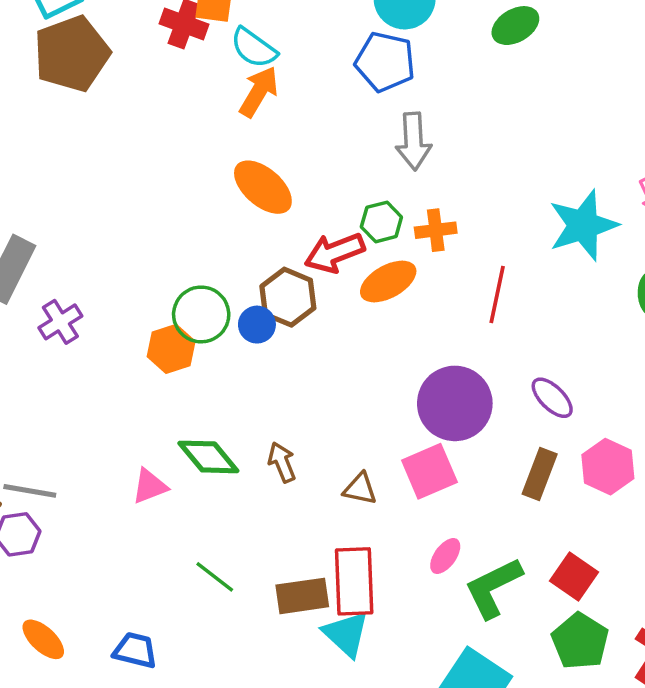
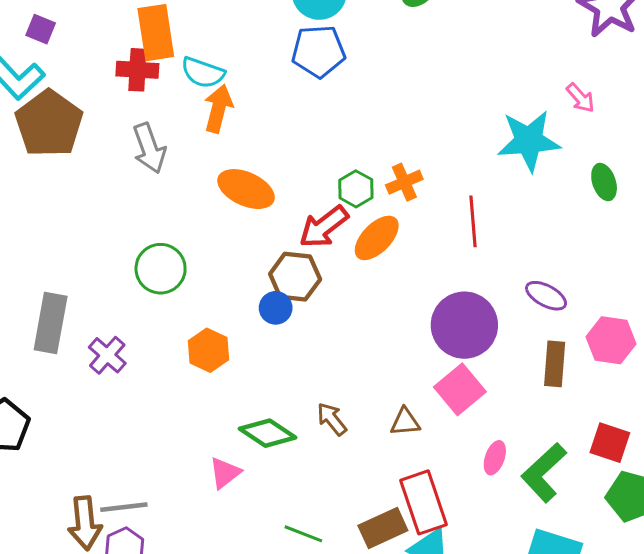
gray arrow: (414, 141) -> (149, 148), moved
cyan star: (583, 225) -> (529, 141), turned 30
green circle: (201, 314) -> (161, 269), moved

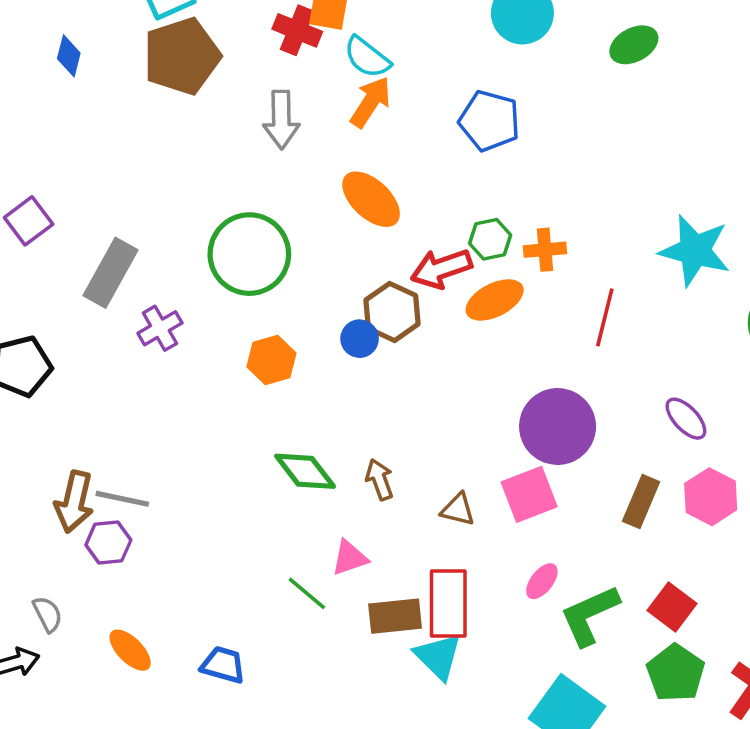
blue pentagon: (318, 51) -> (489, 121), moved
green circle: (161, 269) -> (249, 254), size x1.4
purple ellipse: (546, 296) -> (686, 419), moved
pink triangle: (225, 473) -> (350, 558), moved

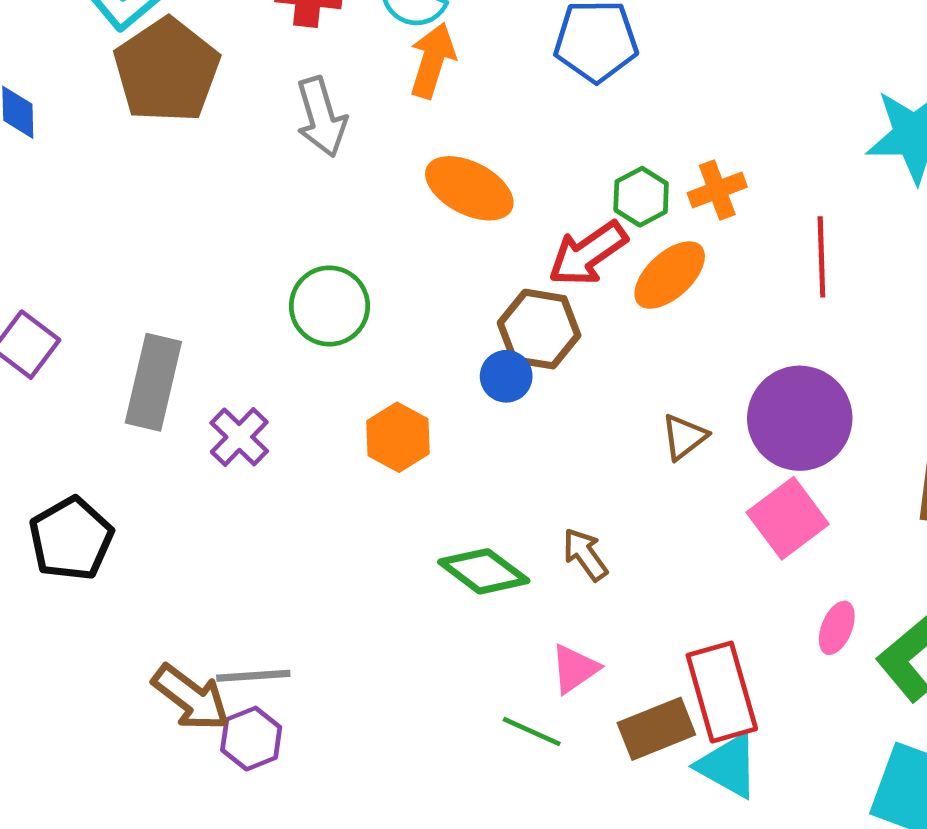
green circle: (249, 254) -> (329, 306), size x0.7
brown arrow: (74, 502) -> (191, 698), turned -50
brown triangle: (458, 510) -> (684, 437), moved, turned -36

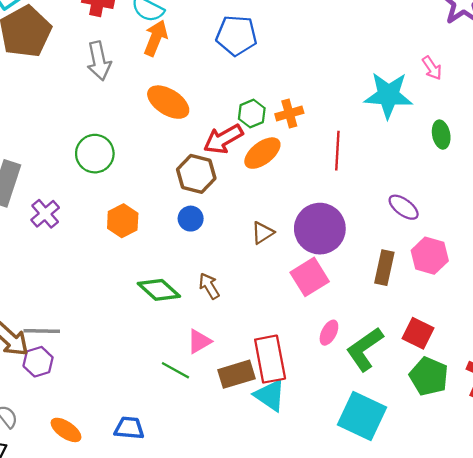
blue circle: (506, 376) -> (191, 219), moved

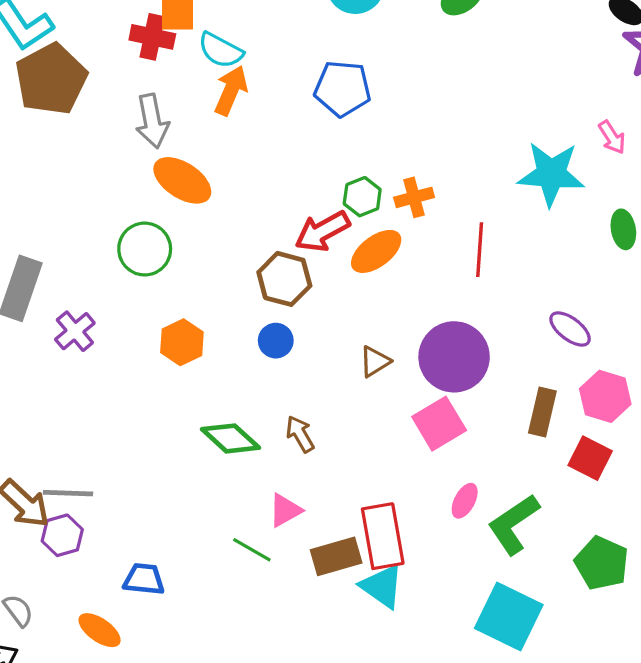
orange ellipse: (168, 102) -> (182, 180), moved
red square: (418, 333) -> (590, 458), moved
blue trapezoid: (129, 428) -> (144, 579), moved

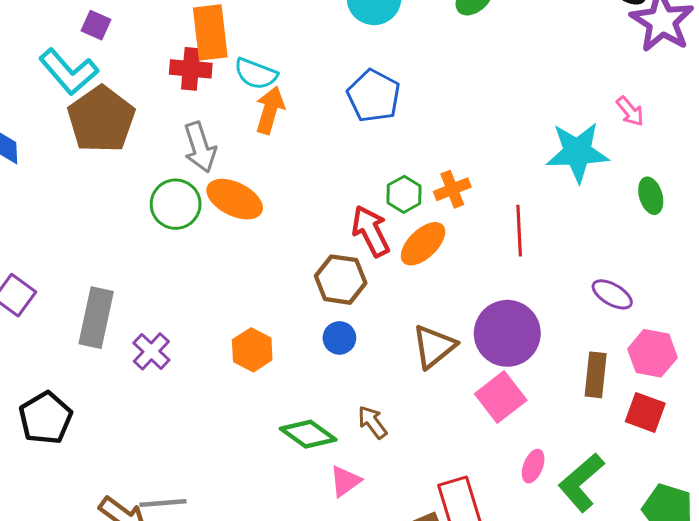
blue pentagon: (343, 89) -> (374, 96), turned 30
red arrow: (322, 231) -> (371, 231), turned 99
green circle: (145, 249) -> (176, 204), moved
brown triangle: (375, 362) -> (434, 346), size x1.5
pink triangle: (285, 510) -> (345, 481), moved

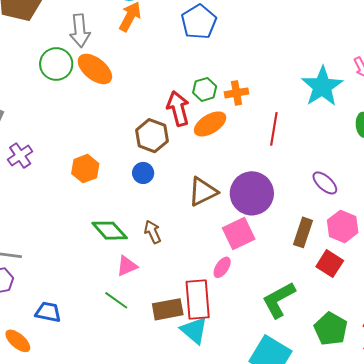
cyan star: (577, 152) -> (322, 86), turned 30
pink ellipse: (533, 466) -> (222, 267), moved

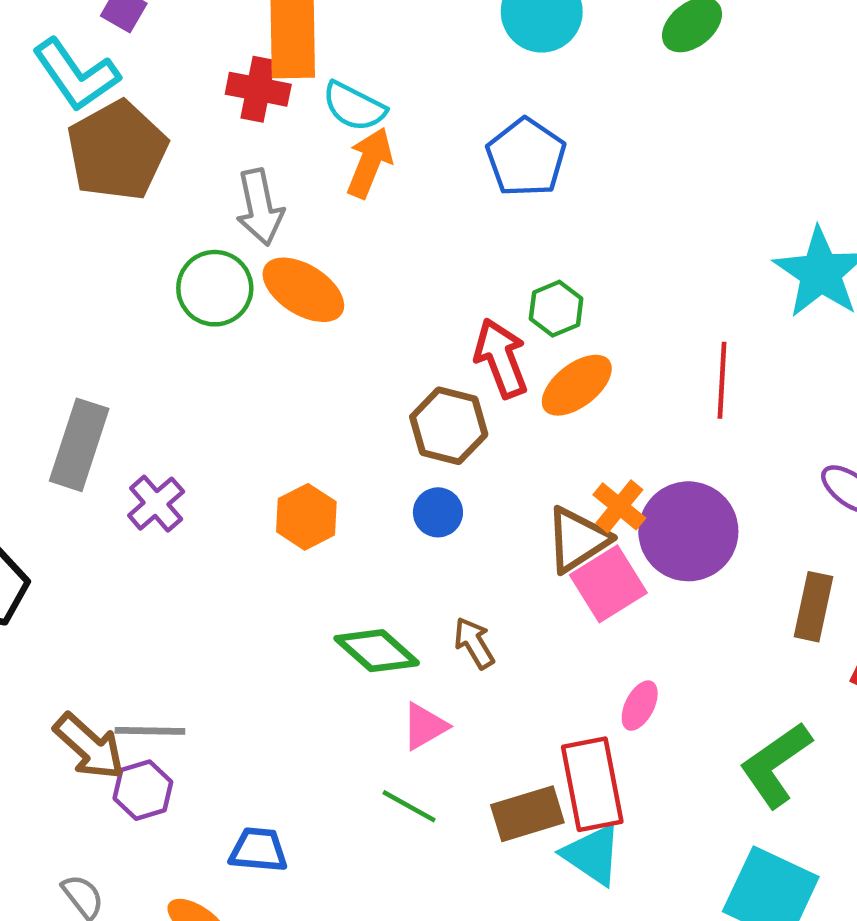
orange cross: (237, 93) -> (619, 506), moved, turned -35
pink square: (239, 234) -> (608, 584), moved

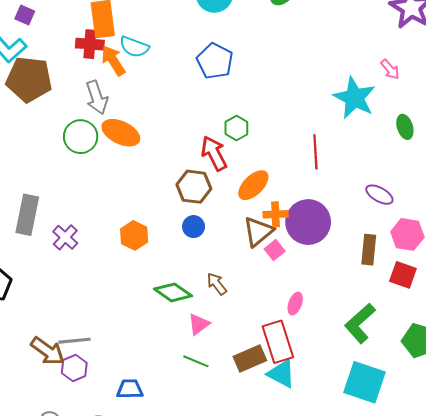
brown pentagon: (117, 151) -> (29, 79), turned -30
orange arrow: (370, 163) -> (113, 60), moved, turned -48
orange ellipse: (577, 385) -> (253, 185), moved
orange cross: (619, 506) -> (276, 214), turned -35
pink square: (608, 584) -> (275, 250), size x0.6

